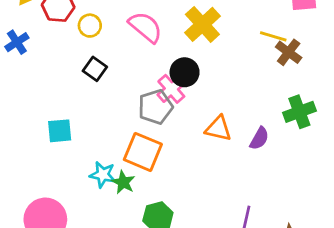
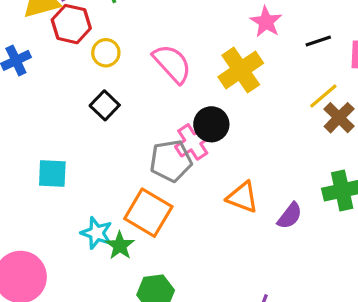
yellow line: (273, 36) -> (323, 96), turned -65

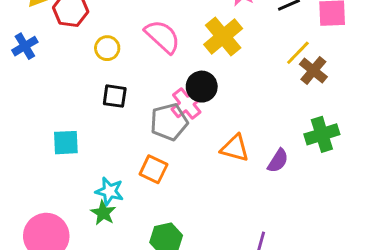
yellow circle: (106, 53) -> (107, 48), moved
black square: (105, 105) -> (115, 96), moved, turned -30
orange square: (148, 213) -> (153, 169), size x0.7
green star: (120, 246) -> (103, 213), moved

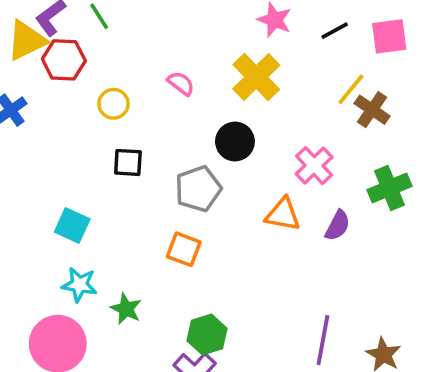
pink semicircle: (162, 36) -> (181, 83), size x0.6
pink cross: (187, 104) -> (314, 166), moved
cyan square: (66, 143) -> (72, 225), turned 32
cyan star: (109, 191) -> (79, 285), moved

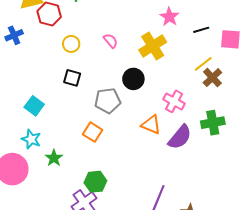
pink cross: (314, 166) -> (174, 101), turned -30
purple semicircle: (338, 225) -> (180, 137), size x1.5

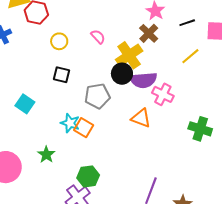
yellow cross: (153, 46) -> (129, 55), moved
brown cross: (212, 78) -> (149, 33), moved
green cross: (213, 123) -> (200, 129), moved, turned 30
purple semicircle: (180, 137) -> (143, 80), moved, turned 48
cyan star: (31, 139) -> (70, 123), moved

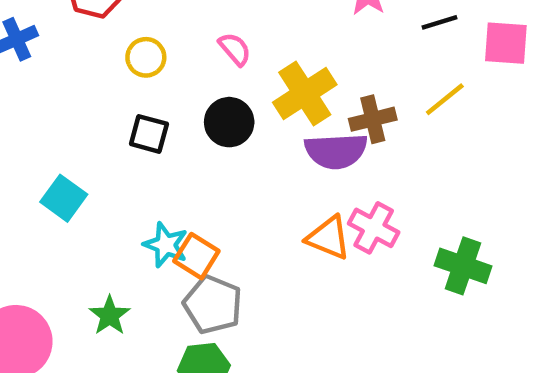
brown cross: (149, 33) -> (373, 119), moved, turned 30
black circle: (122, 74) -> (229, 122), moved
pink cross: (163, 94) -> (374, 228), moved
gray pentagon: (97, 96) -> (213, 305), moved, turned 30

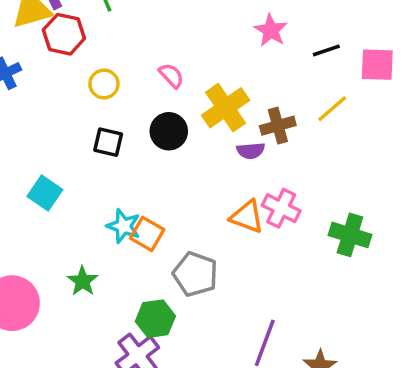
purple semicircle: (336, 151) -> (251, 151), size x0.6
gray pentagon: (213, 305) -> (195, 274), moved

